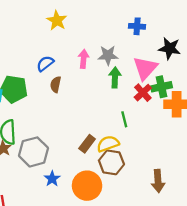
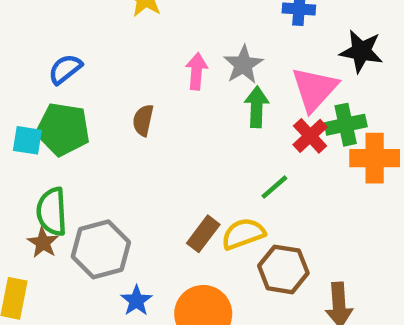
gray star: (108, 55) -> (243, 65), turned -30
blue semicircle: (45, 64) -> (65, 69), moved
green line: (124, 119) -> (274, 187), turned 63
brown hexagon: (111, 162) -> (283, 269), moved

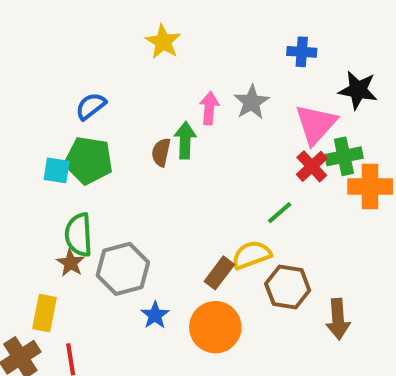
green arrow: (257, 107) -> (185, 140), moved
brown rectangle: (203, 234) -> (219, 273), moved

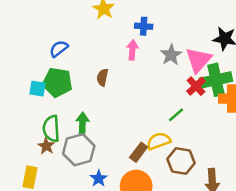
blue cross: (302, 52) -> (144, 26), moved
gray star: (251, 102) -> (171, 55), moved
green arrow: (185, 140) -> (82, 124), moved
green cross: (344, 156) -> (216, 80), size x1.4

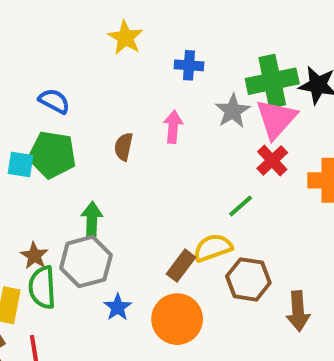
blue semicircle: (59, 49) -> (54, 101), turned 66
pink arrow: (132, 50) -> (173, 127), moved
green cross: (216, 80) -> (272, 81), moved
green semicircle: (51, 129) -> (42, 287), moved

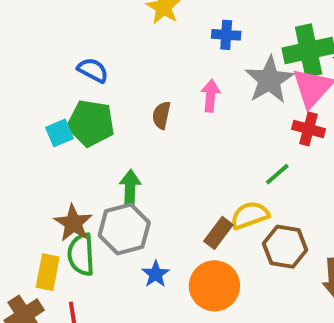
gray star: (233, 111) -> (269, 80), size x1.4
red cross: (272, 160) -> (309, 129), turned -32
cyan square: (20, 164) -> (59, 133), turned -32
brown star: (34, 256) -> (73, 223), size x1.4

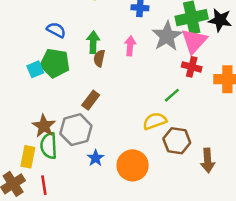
green arrow: (130, 188) -> (93, 42), moved
brown rectangle: (218, 233) -> (91, 100), moved

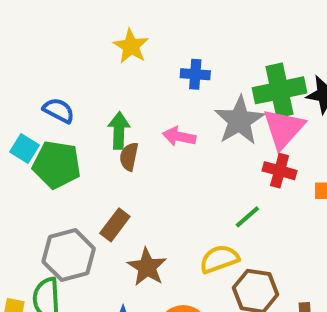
pink arrow: (130, 46) -> (179, 137), turned -84
cyan square: (35, 69) -> (25, 149), moved, turned -35
brown star: (44, 126) -> (147, 267), moved
gray hexagon: (76, 130) -> (69, 255), moved

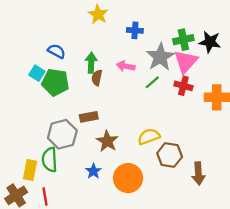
green cross: (280, 90) -> (183, 40), size x0.7
green line: (247, 217) -> (152, 82), moved
brown rectangle: (115, 225) -> (89, 117), turned 42

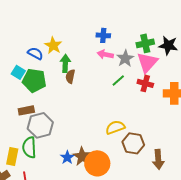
yellow star: (98, 14) -> (53, 45), moved
gray star: (160, 57) -> (125, 58), size x0.7
pink arrow: (126, 66) -> (105, 54), moved
brown rectangle: (89, 117) -> (26, 110), moved
brown star: (107, 141) -> (82, 156), moved

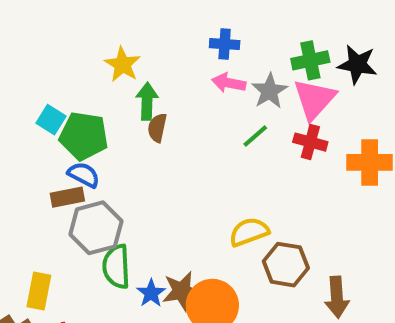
blue semicircle: (35, 53) -> (84, 175), moved
green semicircle: (29, 147) -> (116, 267), moved
brown star: (82, 156) -> (182, 291), turned 30

